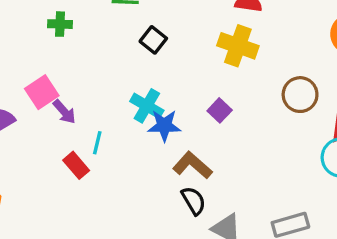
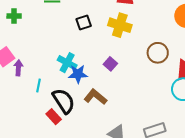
black square: (153, 40) -> (84, 22), moved, turned 35
purple arrow: (64, 112) -> (18, 68), turned -133
red rectangle: (76, 165) -> (54, 117), moved
black semicircle: (194, 201) -> (64, 101), moved, size x1.5

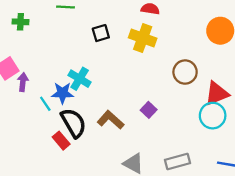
purple square: (110, 64) -> (149, 110), moved
blue star: (78, 74) -> (62, 93), moved
cyan line: (39, 86) -> (45, 104), turned -48

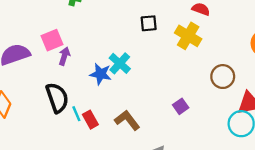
cyan line: (45, 104) -> (76, 114), moved
brown L-shape: (111, 120) -> (127, 120), moved
black semicircle: (73, 123) -> (57, 98), moved

